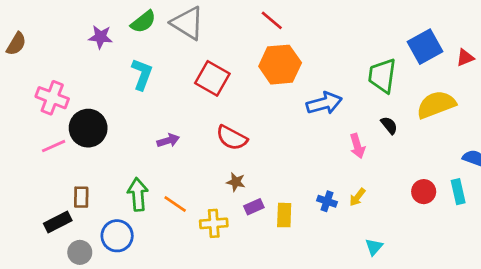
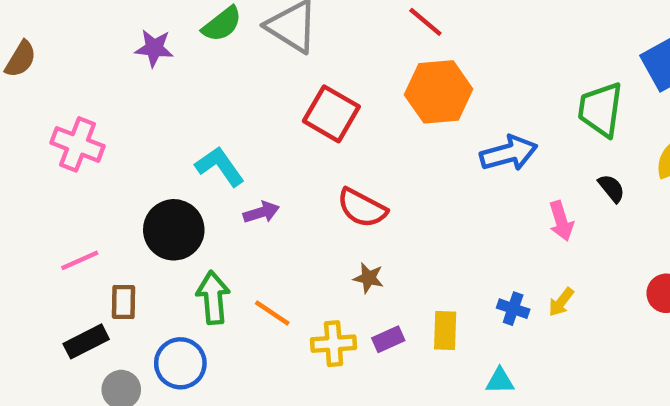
cyan L-shape: (142, 74) -> (220, 166), moved, turned -56
black circle: (88, 128) -> (174, 230), moved
pink line: (54, 146) -> (80, 260), moved
purple rectangle: (254, 207) -> (388, 339), moved
cyan triangle: (374, 247) -> (500, 381), moved, turned 48

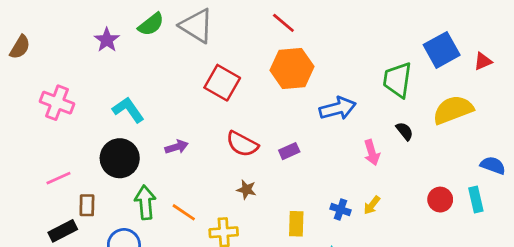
purple star: (154, 48) -> (107, 40), turned 30
cyan L-shape: (220, 166) -> (128, 110), moved
purple rectangle: (388, 339) -> (289, 151), moved

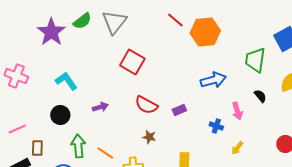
gray triangle: (197, 26) -> (114, 22), turned 36
purple star: (107, 40) -> (51, 32), size x1.6
orange hexagon: (292, 68) -> (205, 32), moved
black circle: (120, 158) -> (60, 115), size x0.7
blue cross: (340, 209) -> (216, 126), moved

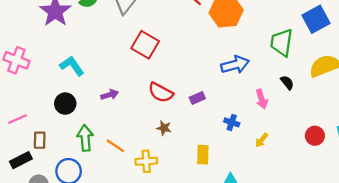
blue cross: (216, 126) -> (232, 122), moved

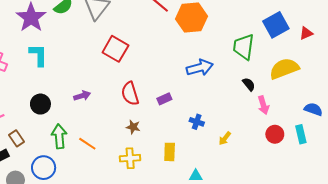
cyan L-shape: (72, 66) -> (38, 55), moved, turned 35
red semicircle: (161, 92) -> (130, 94), turned 45
pink arrow: (262, 99) -> (263, 105), moved
brown rectangle: (40, 140) -> (16, 138), turned -35
yellow cross: (146, 161) -> (130, 158), moved

